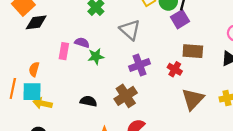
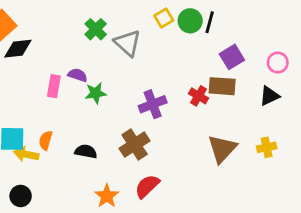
purple square: (180, 19) -> (232, 57), moved
gray triangle: (130, 30) -> (128, 43), moved
orange semicircle: (34, 69) -> (46, 140), moved
red cross: (175, 69) -> (199, 96), moved

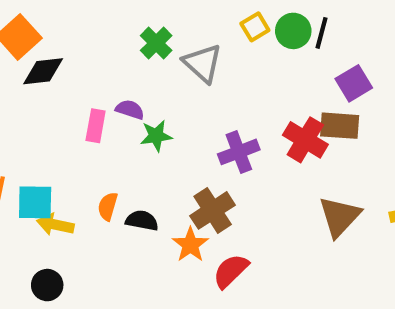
red cross: (199, 96) -> (305, 140), size x1.5
orange semicircle: (46, 140) -> (108, 206), moved
orange star: (107, 196) -> (190, 245), moved

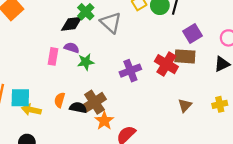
black diamond: (43, 71) -> (72, 24), moved
brown cross: (213, 210) -> (94, 102), moved
brown triangle: (340, 216) -> (185, 105), size x0.6

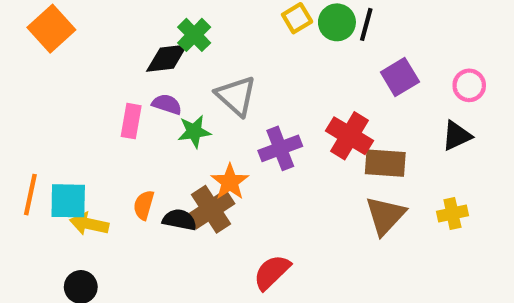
gray triangle: (111, 23) -> (236, 96), moved
brown rectangle: (185, 56) -> (385, 163), moved
brown triangle: (185, 105) -> (385, 216), size x1.5
orange star: (104, 121) -> (230, 182), moved

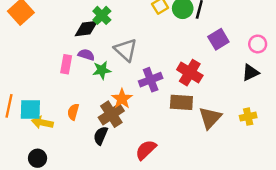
brown rectangle: (385, 163) -> (181, 102), moved
black semicircle: (179, 220) -> (101, 136), moved, turned -78

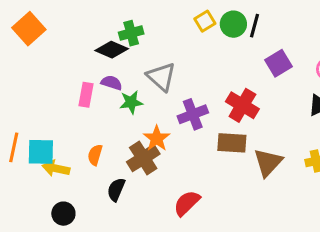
green cross: (102, 15) -> (131, 33), turned 30
black diamond: (86, 29) -> (112, 50), turned 30
black semicircle: (101, 136) -> (116, 189), moved
black circle: (38, 158) -> (63, 214), moved

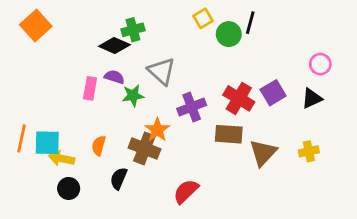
green circle: (233, 24) -> (229, 34), moved
purple square: (279, 63) -> (273, 93), moved
brown cross: (143, 158) -> (144, 148), turned -36
black circle: (63, 214) -> (69, 188), moved

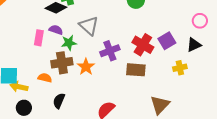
orange semicircle: (99, 146) -> (45, 78), turned 88
brown cross: (144, 148) -> (62, 63), moved, turned -30
yellow cross: (309, 151) -> (180, 68), moved
brown triangle: (263, 153) -> (160, 105), moved

